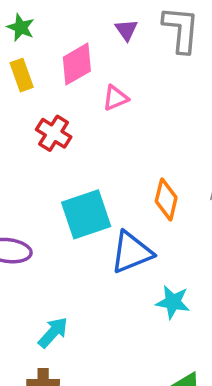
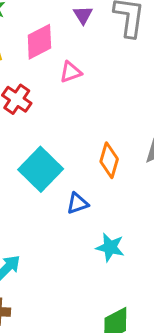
cyan square: (86, 214) -> (41, 169), turned -30
blue triangle: (132, 252) -> (77, 203), size x0.6

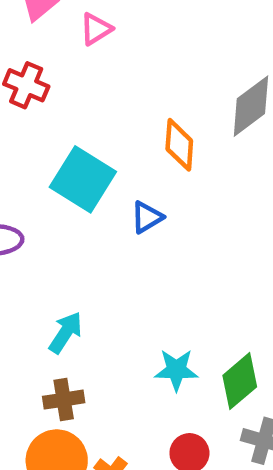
cyan star: (110, 247) -> (176, 370), moved

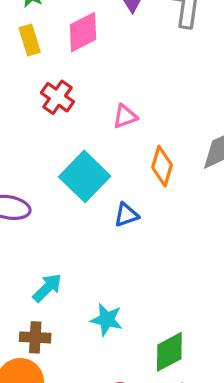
pink triangle: (96, 29) -> (125, 116), moved
cyan star: (176, 370) -> (107, 320), moved

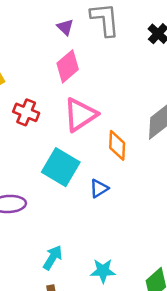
pink diamond: (83, 32) -> (68, 66), moved
pink triangle: (125, 116) -> (80, 115), size x1.8

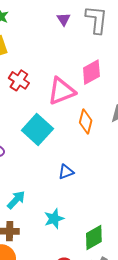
pink diamond: (68, 66) -> (91, 72), moved
blue triangle: (99, 188) -> (66, 172), moved
cyan star: (103, 271) -> (54, 219), turned -30

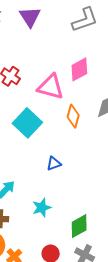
purple triangle: (64, 19) -> (30, 17), moved, size x1.6
gray L-shape: (96, 20) -> (85, 20), turned 64
pink triangle: (61, 91) -> (51, 87), turned 36

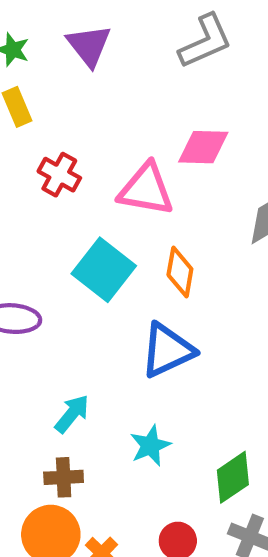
pink diamond: (79, 69) -> (203, 147), turned 35
orange diamond: (73, 116) -> (180, 272), moved
blue triangle: (54, 164) -> (167, 350), size x1.8

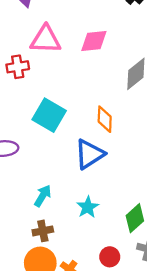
red cross: (59, 175) -> (18, 67), turned -30
pink triangle: (146, 189) -> (46, 39), moved
orange diamond: (180, 272) -> (105, 119), moved

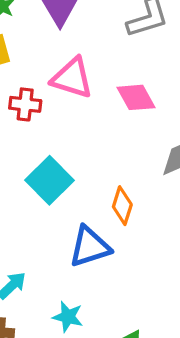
pink diamond: (94, 41) -> (136, 97), turned 52
cyan star: (88, 207) -> (68, 317), turned 30

